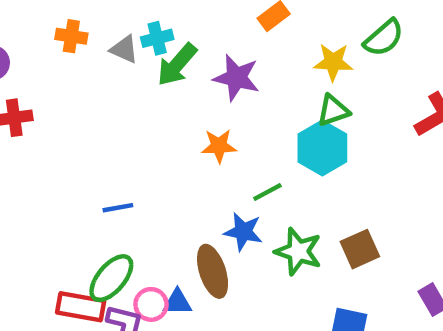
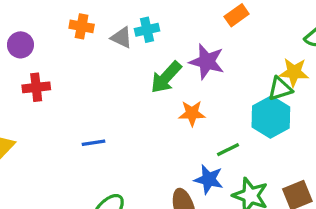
yellow star: (333, 62) -> (294, 72), moved
green arrow: (177, 65) -> (166, 77), moved
blue line: (118, 208) -> (94, 143), moved

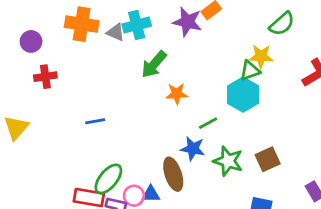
orange cross: (82, 26) -> (82, 24), size x1.6
cyan cross: (147, 30) -> (137, 25), size x1.4
purple star: (207, 62) -> (187, 22), moved

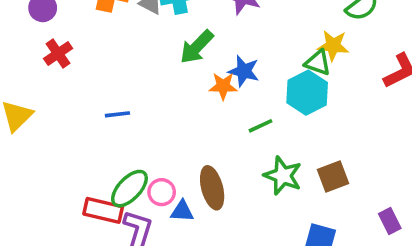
green triangle: (250, 71) -> (318, 63), turned 35
red cross: (45, 77) -> (58, 54), turned -30
blue star: (193, 149) -> (244, 71), moved
pink circle: (134, 196) -> (162, 192), moved

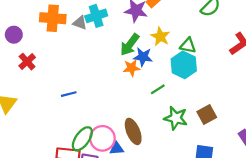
yellow star: (333, 46) -> (160, 37), moved, turned 30
green arrow: (197, 47) -> (130, 45), moved
pink circle: (162, 192) -> (102, 138), size x1.5

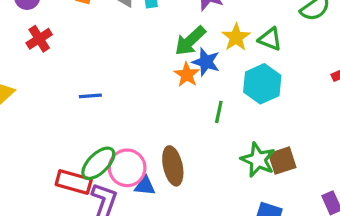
green triangle: (188, 46) -> (270, 39), moved
orange star: (132, 68) -> (187, 75), turned 30
green line: (158, 89) -> (219, 112), turned -56
green star: (176, 118) -> (258, 160), moved

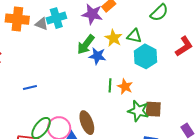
orange star: (187, 75) -> (125, 87), moved
cyan hexagon: (262, 84) -> (145, 56), moved
brown square: (282, 161) -> (153, 109), turned 30

